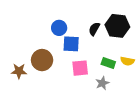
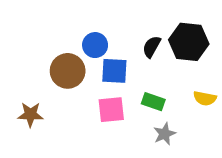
brown circle: (42, 60) -> (68, 71), moved
green rectangle: (108, 63) -> (153, 102), moved
pink square: (80, 68) -> (111, 110), moved

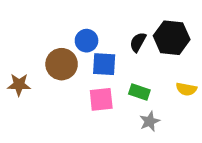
brown star: (30, 114) -> (19, 85), moved

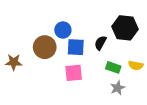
black semicircle: (138, 42) -> (100, 43), moved
green rectangle: (139, 92) -> (113, 67), moved
gray star: (150, 121) -> (118, 88), moved

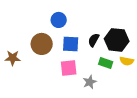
black hexagon: (125, 28) -> (117, 40), moved
blue circle: (63, 30) -> (59, 20), moved
gray star: (118, 88) -> (90, 82), moved

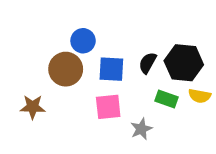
blue circle: (59, 20) -> (83, 41), moved
brown star: (13, 58) -> (33, 107), moved

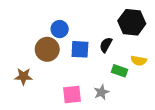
black hexagon: (184, 63) -> (132, 22), moved
yellow semicircle: (200, 96) -> (139, 61), moved
pink square: (108, 107) -> (72, 94), moved

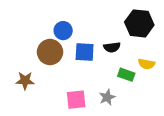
black semicircle: (106, 45) -> (112, 47), turned -126

